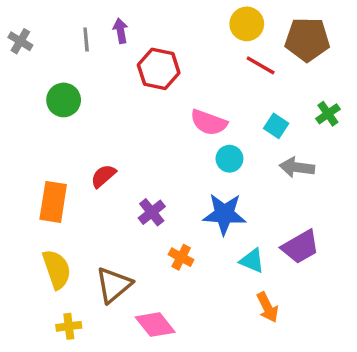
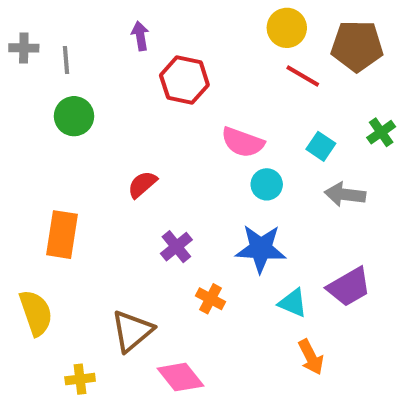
gray line: (86, 39) -> (66, 60), moved
gray cross: (20, 41) -> (24, 48), turned -30
red semicircle: (103, 176) -> (142, 184), moved
yellow semicircle: (57, 269) -> (36, 313), moved

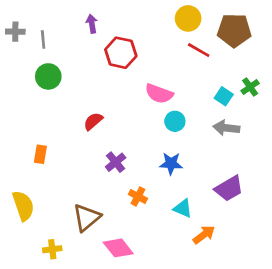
cyan square: (321, 146) -> (224, 96), moved
orange rectangle: (62, 235) -> (40, 154), size x0.6
blue star: (261, 249) -> (171, 164), size x0.7
cyan triangle: (293, 303) -> (183, 208), moved
orange arrow: (311, 357) -> (204, 235), turned -100

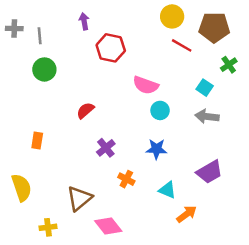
green cross: (250, 87) -> (229, 65), moved

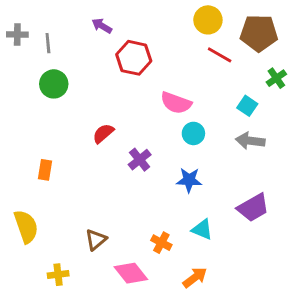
purple arrow: (84, 21) -> (102, 26), turned -49
purple cross: (106, 148) -> (140, 160), moved
orange cross: (126, 179) -> (161, 243), moved
brown triangle: (79, 198) -> (96, 240), size x0.7
orange arrow: (187, 214) -> (195, 277), moved

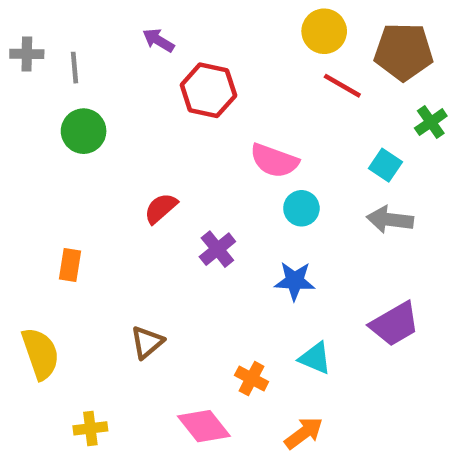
brown triangle: (96, 240) -> (147, 342), moved

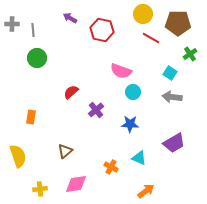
red hexagon: (208, 90) -> (102, 30), moved
pink diamond: (204, 426) -> (76, 184), moved, turned -60
orange arrow: (304, 433) -> (146, 191), moved

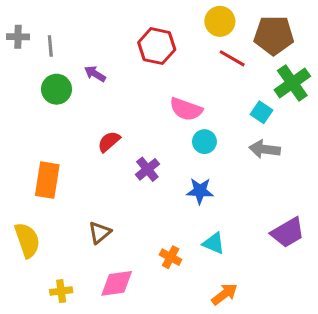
purple arrow: (70, 18) -> (95, 74), moved
green cross: (190, 54) -> (292, 83), size x1.6
orange rectangle: (31, 117) -> (47, 180), size x1.6
purple trapezoid: (174, 143) -> (288, 233), moved

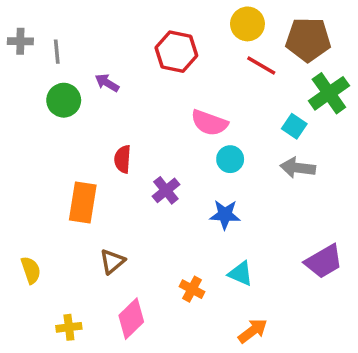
red semicircle: (109, 142) -> (123, 159), turned -45
orange rectangle: (47, 180) -> (83, 202), moved
yellow semicircle: (27, 240) -> (31, 270), size x0.7
pink diamond: (117, 283) -> (131, 319), turned -36

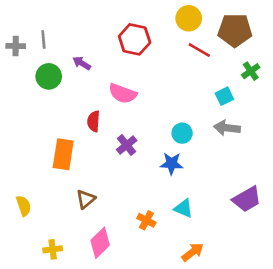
gray cross: (20, 41) -> (16, 46), moved
green cross: (329, 93) -> (251, 71), size x0.6
pink semicircle: (209, 123) -> (123, 94), moved
cyan square: (294, 126) -> (224, 96), turned 30
cyan circle: (230, 159) -> (182, 133), moved

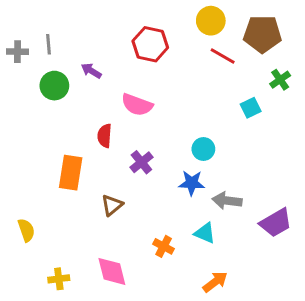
gray arrow: (227, 128) -> (227, 201), moved
brown triangle: (86, 199) -> (112, 205), moved
pink diamond: (100, 243) -> (112, 271), turned -60

